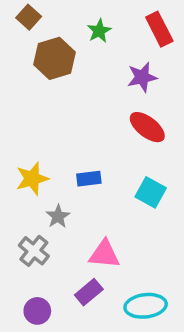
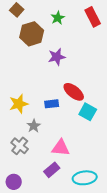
purple star: (142, 77) -> (57, 57), moved
red ellipse: (147, 127) -> (74, 92), moved
purple circle: (37, 311) -> (14, 182), moved

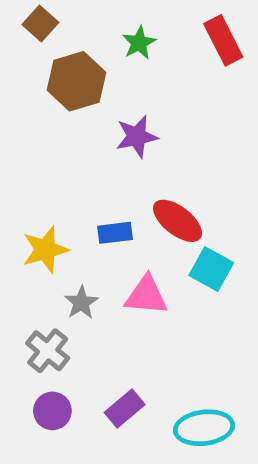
blue rectangle: (52, 104) -> (115, 233), moved
pink triangle: (61, 148) -> (146, 295), moved
purple circle: (14, 182) -> (52, 411), moved

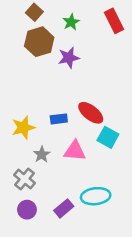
brown square: (40, 24) -> (34, 12), moved
purple star: (137, 137) -> (69, 58), moved
cyan ellipse: (204, 428) -> (96, 196), moved

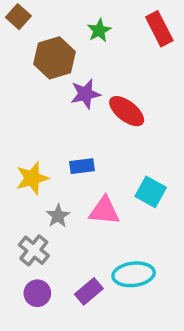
brown square: (34, 12) -> (18, 17), moved
purple star: (69, 58) -> (85, 94), moved
red ellipse: (91, 113) -> (127, 111), moved

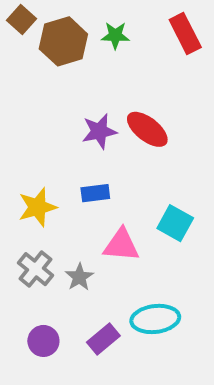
green star: (99, 30) -> (115, 35), turned 30
brown hexagon: (55, 58) -> (63, 41), moved
purple star: (85, 94) -> (99, 131), moved
gray star: (58, 216) -> (79, 277), moved
gray cross: (34, 250) -> (35, 269), moved

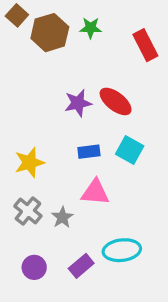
red rectangle: (185, 33) -> (145, 45), moved
blue rectangle: (95, 193) -> (89, 152), moved
cyan square: (175, 223) -> (130, 150), moved

